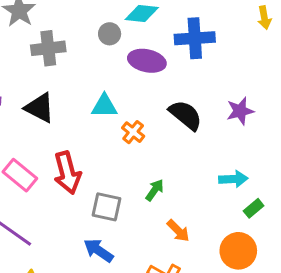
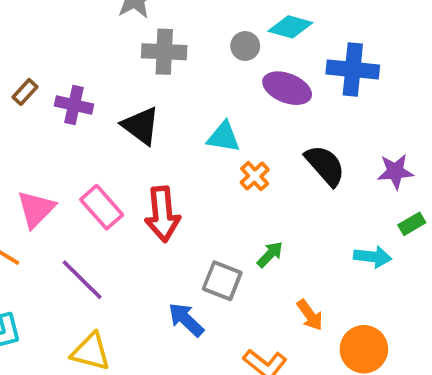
gray square: (106, 207) -> (222, 281), moved
green rectangle: (254, 208) -> (412, 224), moved
orange arrow: (178, 231) -> (310, 315), moved

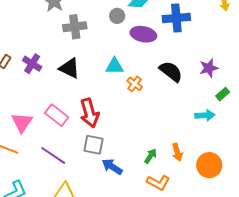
purple cross: (74, 105) -> (32, 64), turned 30
green arrow: (270, 254) -> (150, 156), moved
gray square: (222, 281) -> (94, 145), moved
orange arrow: (310, 315) -> (177, 152), turned 30

